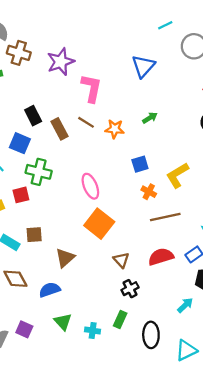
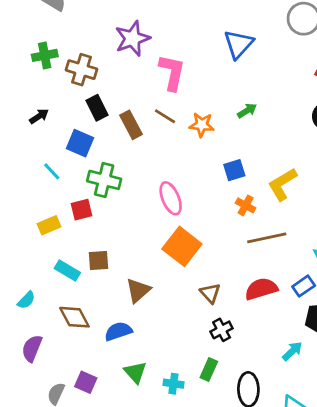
brown cross: (19, 53) -> (81, 70), moved

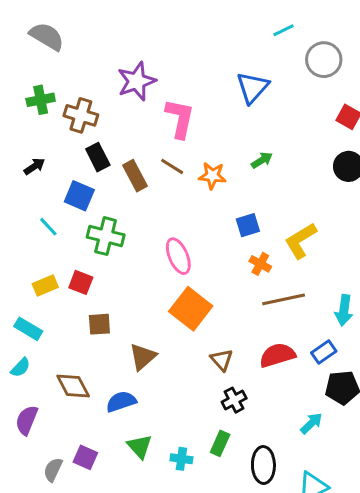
red square: (81, 210) -> (81, 282), moved, turned 35
cyan rectangle: (67, 270) -> (28, 329), moved

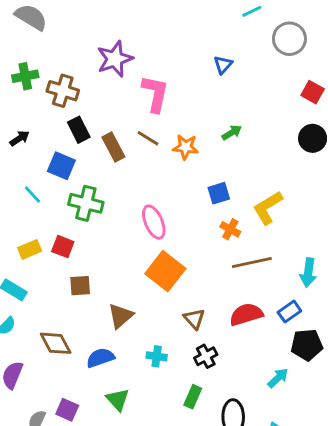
blue triangle: (253, 87) -> (223, 65), size x0.6
cyan cross: (181, 459) -> (157, 356), moved

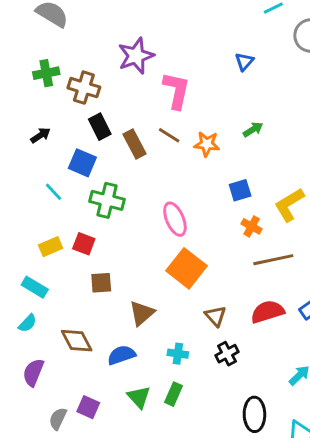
green rectangle: (193, 397) -> (174, 394), moved

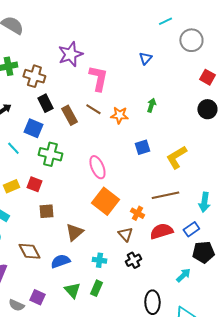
green arrow: (253, 130) -> (151, 105), turned -40
orange cross: (252, 226) -> (137, 213), moved
gray semicircle: (58, 419) -> (16, 305), turned -91

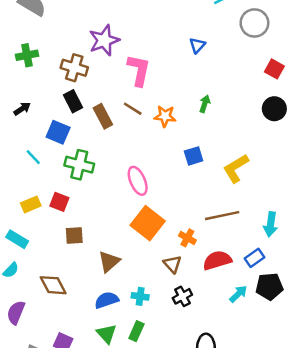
brown cross: (34, 76) -> (74, 68), moved
blue semicircle: (60, 261) -> (107, 300), moved
cyan arrow: (183, 275) -> (238, 294), moved

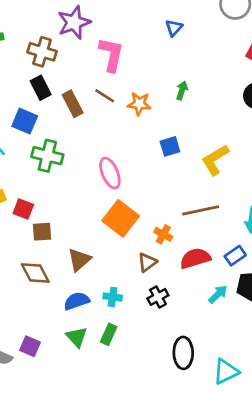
red square: (59, 202) -> (23, 209), moved
brown triangle: (172, 264) -> (147, 262), turned 36
brown diamond: (53, 285) -> (35, 273), moved

